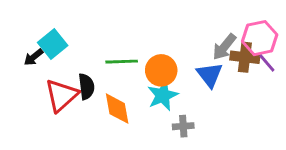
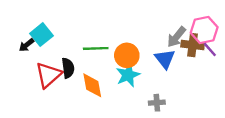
gray cross: (183, 126) -> (157, 103), moved

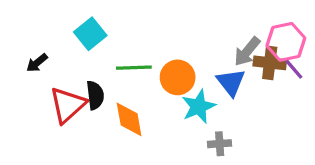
cyan square: (41, 35) -> (90, 34), moved
cyan star: (128, 75) -> (199, 107), moved

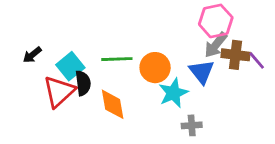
cyan square: (90, 34) -> (70, 66), moved
pink hexagon: (286, 42) -> (216, 21), moved

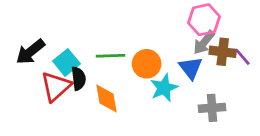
black arrow: (32, 55) -> (30, 52), size x1.6
gray cross: (192, 125) -> (212, 108), moved, size x1.4

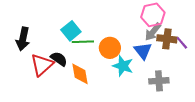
black arrow: (30, 52) -> (23, 39), turned -40
cyan square: (66, 62) -> (71, 31), moved
black semicircle: (78, 78) -> (59, 59), turned -48
cyan star: (164, 88) -> (123, 66), turned -30

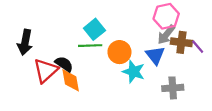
cyan square: (71, 31) -> (94, 29), moved
orange diamond: (80, 74) -> (71, 80), moved

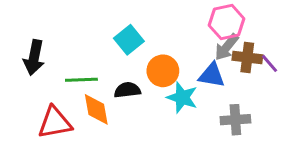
green line: (90, 46) -> (81, 80), moved
blue triangle: (155, 55) -> (212, 75), turned -42
black semicircle: (64, 64) -> (127, 90), moved, turned -42
red triangle: (46, 71) -> (55, 123), moved, turned 32

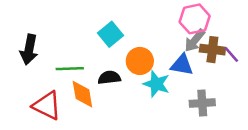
red triangle: (55, 123) -> (47, 106), turned 36

